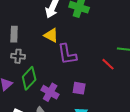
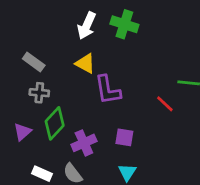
gray rectangle: (14, 34) -> (34, 62), turned -56
purple cross: (50, 92) -> (84, 143), turned 36

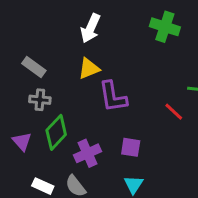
green cross: (124, 24) -> (165, 27), moved
yellow triangle: (85, 63) -> (89, 68), turned -50
purple triangle: (23, 132) -> (22, 141), turned -30

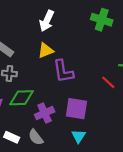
green diamond: (56, 132) -> (22, 98), turned 45
purple square: (131, 147) -> (76, 109), size x1.5

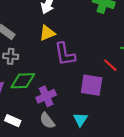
purple square: (76, 109) -> (92, 85), moved
gray semicircle: (36, 137) -> (47, 121), moved

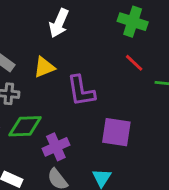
yellow triangle: (47, 33) -> (44, 67), moved
red line: (110, 65) -> (134, 63), moved

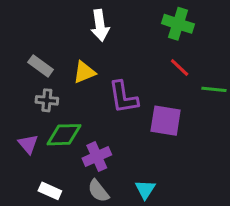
white arrow: (59, 23) -> (100, 25), turned -32
purple square: (116, 132) -> (166, 121), moved

